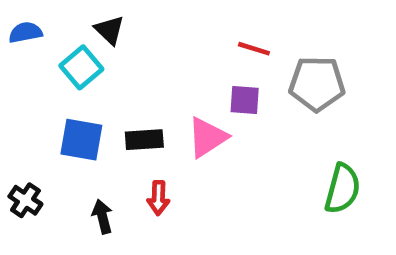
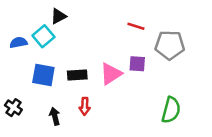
black triangle: (109, 30) -> (58, 16), turned 48
blue semicircle: (25, 32) -> (18, 43), moved
purple square: (245, 100) -> (137, 64), moved
green semicircle: (343, 189) -> (171, 110), moved

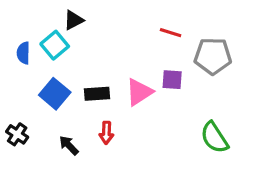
blue semicircle: (18, 43) -> (23, 53), turned -78
blue square: (43, 75) -> (55, 94), turned 30
green semicircle: (171, 110) -> (214, 137), turned 132
black arrow: (55, 116) -> (69, 145), turned -30

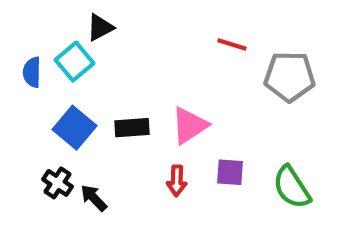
purple square: (172, 80) -> (230, 172), moved
red arrow: (106, 133) -> (177, 181), moved
black cross: (17, 134) -> (57, 183), moved

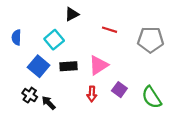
black triangle: (100, 28) -> (72, 14), moved
red line: (232, 45) -> (110, 30), moved
cyan square: (75, 62) -> (54, 40), moved
purple square: (230, 172) -> (119, 90), turned 32

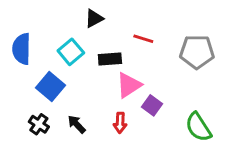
blue semicircle: (16, 37) -> (22, 49), size x1.5
black rectangle: (69, 66) -> (110, 59), moved
purple square: (119, 90) -> (152, 105), moved
black arrow: (49, 103) -> (77, 124), moved

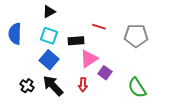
black triangle: (94, 18) -> (49, 12), moved
cyan square: (71, 52) -> (49, 36), turned -30
blue square: (51, 87) -> (49, 60), moved
black arrow: (77, 124) -> (53, 86), size x1.6

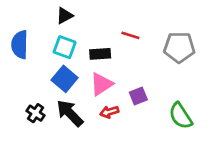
pink triangle: (89, 59) -> (101, 84), moved
purple square: (105, 73) -> (138, 96), turned 32
red arrow: (83, 85) -> (109, 112), turned 72

